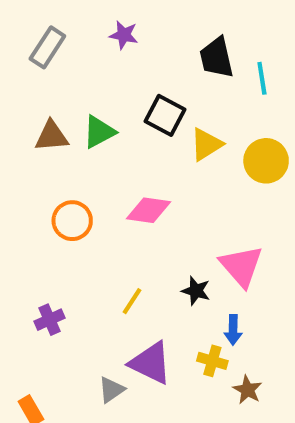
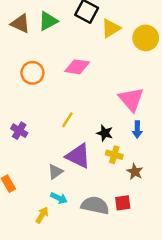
brown triangle: (52, 136) -> (20, 23), turned 30
black star: (196, 291) -> (105, 133), moved
purple cross: (49, 320) -> (19, 131), turned -35
blue arrow: (233, 330) -> (137, 129), moved

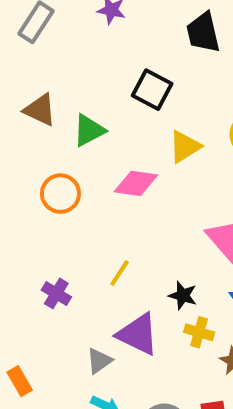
green triangle: (48, 21) -> (89, 130), moved
yellow triangle: (111, 28) -> (185, 147), moved
purple cross: (19, 131) -> (56, 293), moved

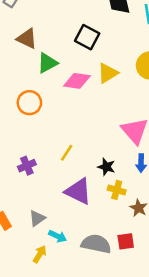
brown triangle: (40, 110) -> (27, 38), moved
pink diamond: (136, 183) -> (77, 81), moved
purple cross: (56, 293) -> (27, 166), turned 36
gray triangle: (99, 361) -> (37, 218), moved

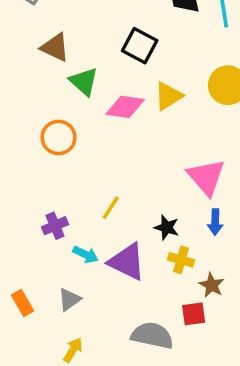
green triangle: (47, 63) -> (84, 82), turned -50
cyan arrow: (58, 236) -> (86, 254), moved
red square: (126, 241) -> (194, 314), moved

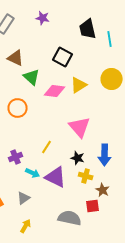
pink triangle: (206, 177) -> (80, 127), moved
blue arrow: (215, 222) -> (105, 155), size x1.5

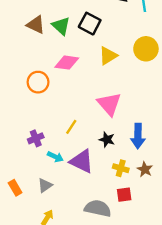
green triangle: (32, 77) -> (61, 26), moved
pink diamond: (55, 91) -> (67, 63), moved
yellow cross: (86, 176) -> (121, 168), moved
brown star: (103, 190) -> (145, 169), moved

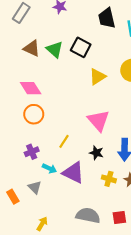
pink diamond: (67, 63) -> (31, 88), moved, turned 50
orange circle: (38, 82) -> (34, 114), moved
gray triangle: (45, 185) -> (35, 187), moved, turned -40
red square: (124, 195) -> (119, 218), moved

